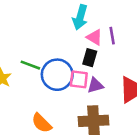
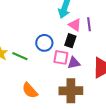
green line: (30, 65) -> (20, 56), moved
blue circle: (57, 75) -> (44, 43), moved, size x0.7

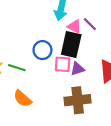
purple line: (89, 24) -> (90, 24), turned -32
black rectangle: (70, 41) -> (71, 45), size x1.6
orange semicircle: (30, 90) -> (22, 99), moved

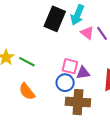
black rectangle: (71, 45) -> (55, 19), moved
blue circle: (42, 50) -> (65, 83), moved

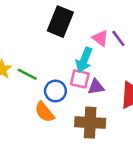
cyan arrow: (77, 15) -> (84, 60), moved
blue circle: (65, 83) -> (55, 91), moved
orange semicircle: (27, 91) -> (45, 112), moved

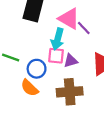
pink triangle: (100, 38) -> (69, 19), size x1.5
purple line: (118, 38) -> (84, 28), moved

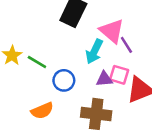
pink square: (56, 56) -> (119, 75), moved
orange semicircle: (30, 88) -> (42, 111), moved, turned -78

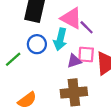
green line: (37, 62) -> (13, 59), turned -60
blue circle: (64, 80) -> (37, 44), moved

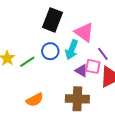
purple line: (87, 27) -> (103, 54), moved
purple triangle: (74, 61) -> (81, 71), turned 40

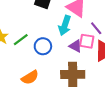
blue circle: (50, 51) -> (43, 46), moved

